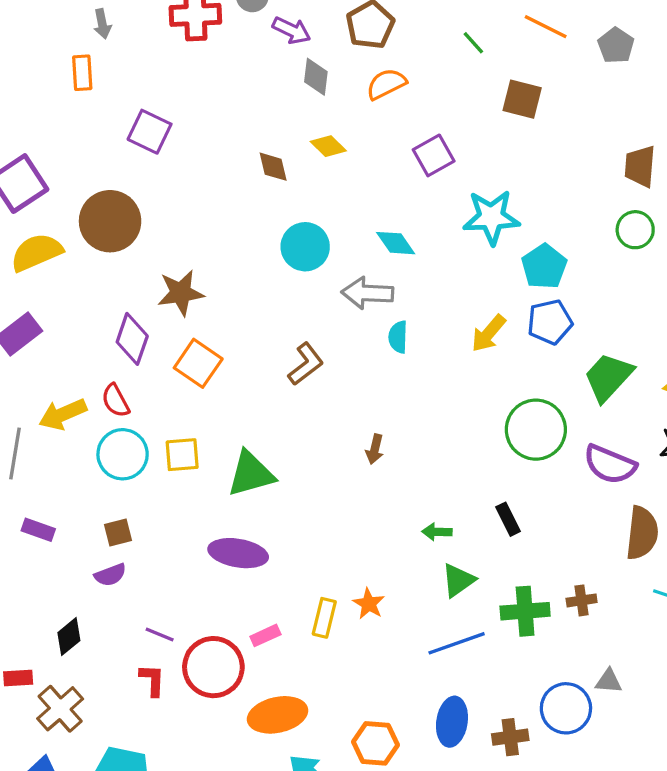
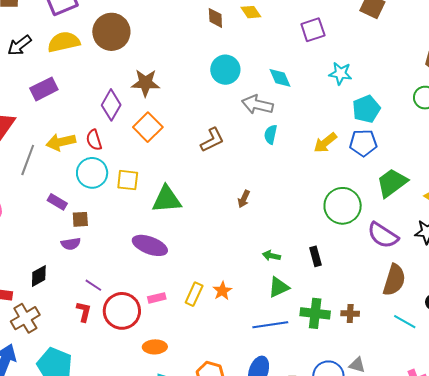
cyan star: (491, 217) -> (340, 73), size x0.7
purple rectangle: (38, 530) -> (57, 202), moved
orange ellipse: (278, 715) -> (155, 347), size x0.7

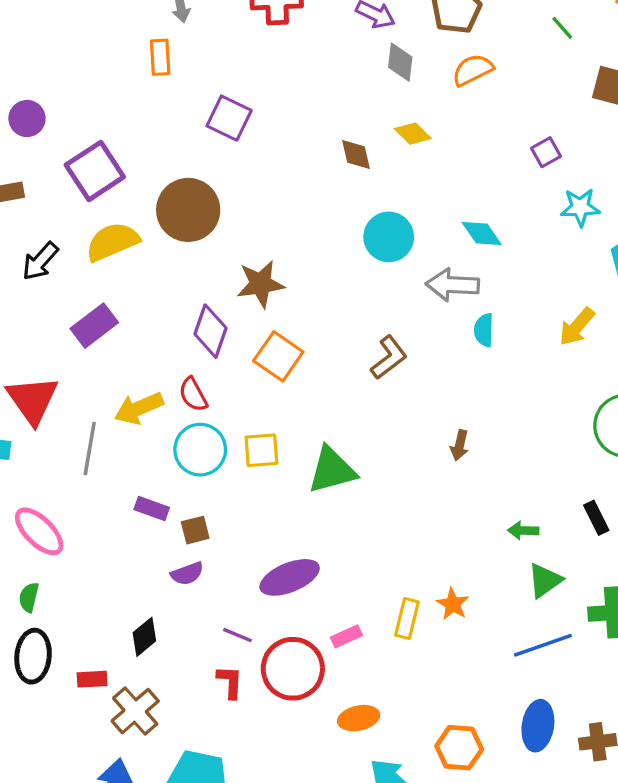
purple square: (313, 30) -> (546, 152), moved, size x0.7
purple ellipse: (150, 245) -> (290, 577), moved, turned -32

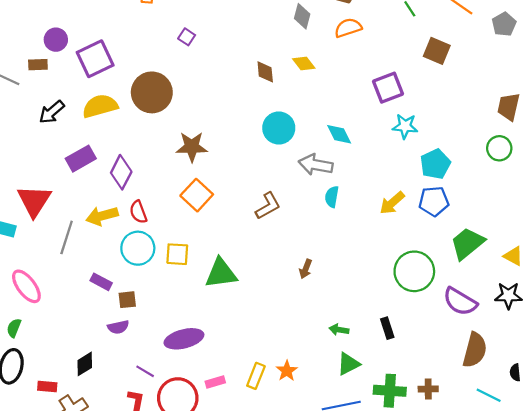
purple circle: (27, 118) -> (56, 40), moved
purple square: (229, 118) -> (187, 37), size x0.6
purple square: (546, 152) -> (388, 88), size x1.6
purple diamond: (210, 331) -> (121, 172), moved

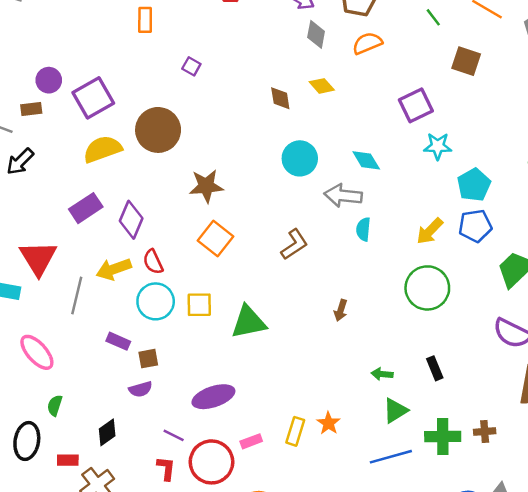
black arrow: (52, 112) -> (20, 162), moved
green circle: (414, 271) -> (427, 288), moved
green semicircle: (14, 328) -> (55, 405), moved

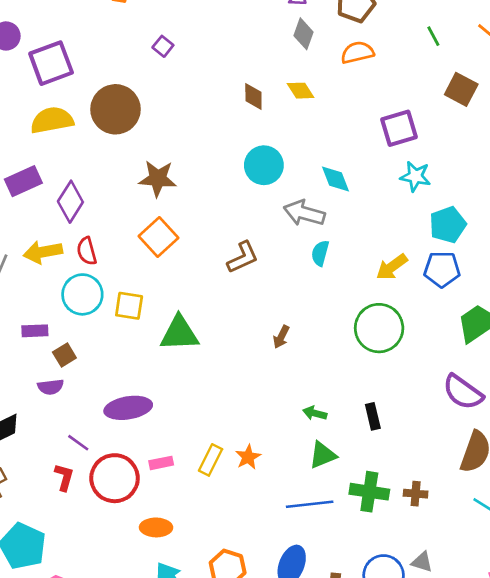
purple rectangle: (118, 341) -> (35, 331), turned -35
brown square: (148, 359) -> (64, 355), turned -30

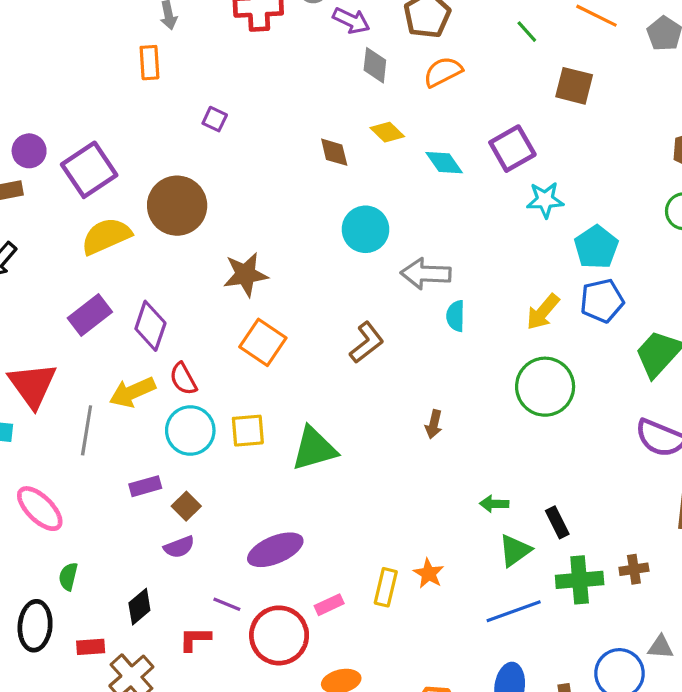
cyan diamond: (335, 179) -> (444, 163), moved
black rectangle: (373, 416) -> (557, 522), moved
red L-shape: (64, 477) -> (195, 639), moved, turned -92

